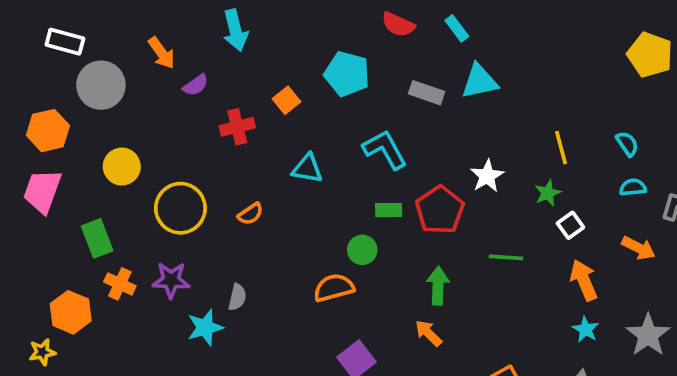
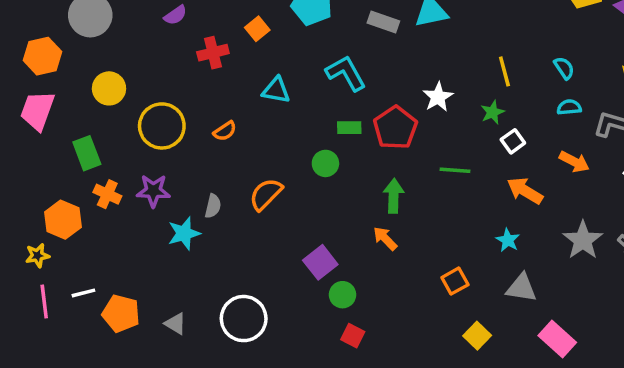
orange arrow: (584, 280) -> (525, 191), turned -36
orange semicircle: (334, 288) -> (266, 194), moved, turned -30
cyan star: (586, 329) -> (508, 240), moved

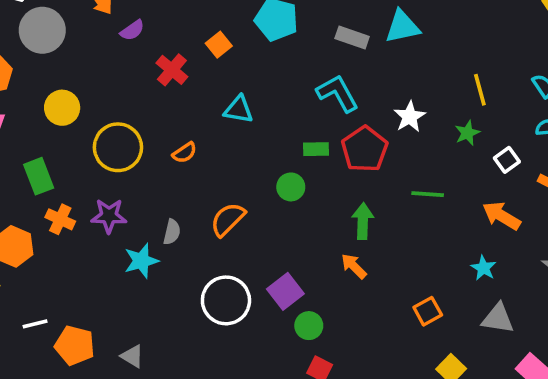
red cross: (213, 53) -> (172, 70), turned -36
cyan L-shape: (346, 73) -> (338, 93), moved
white square: (513, 141) -> (507, 160), moved
white circle: (244, 319) -> (226, 300), moved

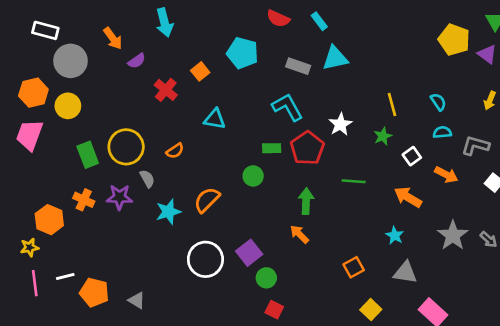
yellow circle: (62, 108) -> (68, 106), moved
green rectangle: (39, 176) -> (88, 155), moved
gray semicircle: (172, 232) -> (147, 179), moved, turned -42
cyan star: (141, 261) -> (168, 212), moved

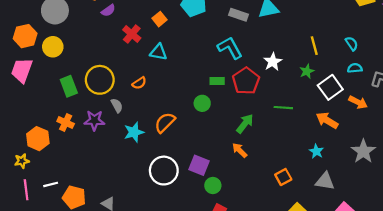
cyan triangle: (215, 119) -> (158, 52), moved
white square: (412, 156) -> (330, 87), size x1.6
green arrow: (306, 201) -> (245, 124), turned 36
purple square: (249, 253) -> (199, 165), turned -30

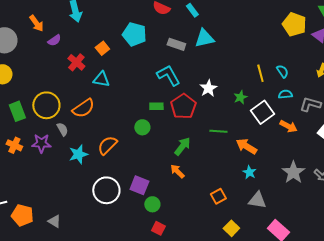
yellow line: (314, 46) -> (260, 73), moved
orange semicircle: (139, 83) -> (83, 108), size x1.6
orange arrow: (327, 120) -> (246, 146), moved

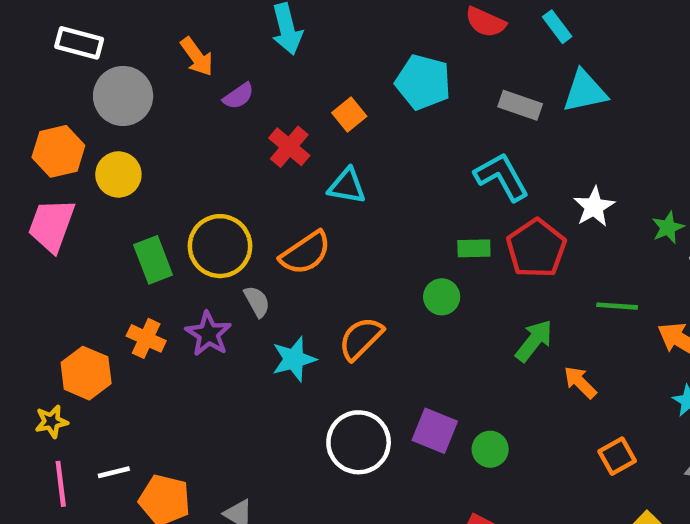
purple star: (41, 143) -> (208, 334), turned 30
orange arrow: (177, 171) -> (580, 382), moved
green circle: (152, 204) -> (490, 449), moved

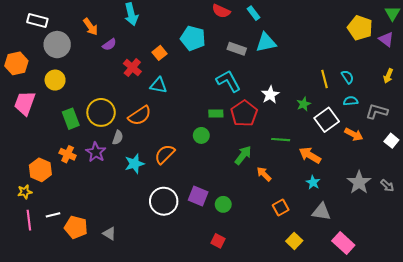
orange hexagon: (58, 151) -> (16, 63), moved
gray semicircle: (257, 301) -> (118, 138), turned 48

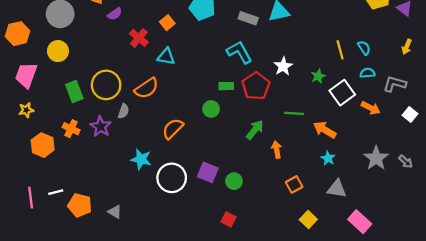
cyan star: (134, 164) -> (141, 159), moved, turned 30
orange arrow: (264, 174) -> (277, 149), turned 35
yellow star: (25, 192) -> (26, 110), moved

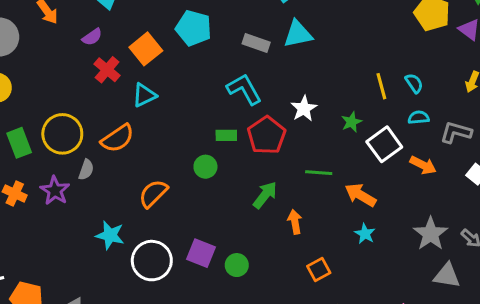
purple semicircle: (115, 14) -> (92, 37), moved
orange square: (167, 23) -> (146, 49), size x1.5
cyan triangle: (166, 57) -> (144, 95), turned -36
gray triangle: (337, 189) -> (447, 275), moved

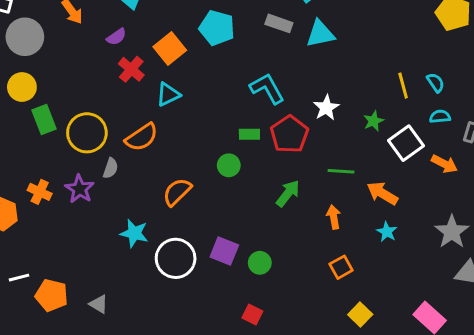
gray rectangle: (256, 43) -> (279, 23), moved
green rectangle: (19, 143) -> (44, 120), moved
orange arrow: (295, 222) -> (334, 217), moved

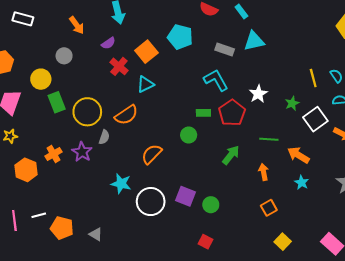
gray rectangle: (279, 23) -> (225, 49), moved
gray circle: (25, 37) -> (64, 56), moved, size x0.6
orange cross: (40, 192) -> (54, 154), turned 35

